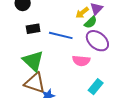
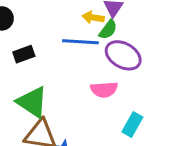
yellow arrow: (82, 13) -> (93, 18), turned 56
blue line: (61, 35) -> (80, 42), moved

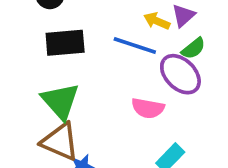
green semicircle: (108, 30) -> (193, 48), moved
black rectangle: (24, 54) -> (65, 43), size x1.5

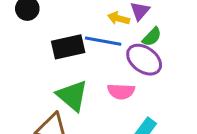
black rectangle: (65, 43) -> (68, 47), moved
green triangle: (60, 101) -> (72, 96), moved

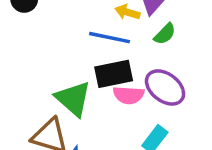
black rectangle: (68, 47) -> (114, 74), moved
purple ellipse: (144, 60) -> (165, 87), moved

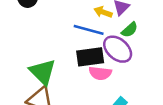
purple ellipse: (165, 87) -> (118, 49), moved
green triangle: (73, 99) -> (43, 72), moved

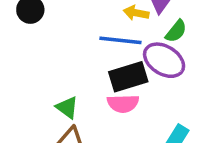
green triangle: (43, 72) -> (67, 107), size x0.6
pink semicircle: (100, 73) -> (123, 104), moved

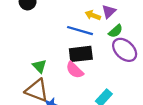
purple ellipse: (164, 60) -> (125, 50), moved
pink semicircle: (123, 104) -> (75, 70), turned 36

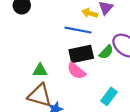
green semicircle: (116, 31) -> (106, 52), moved
green triangle: (39, 66) -> (40, 70), turned -40

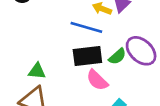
pink semicircle: (76, 71) -> (97, 80), moved

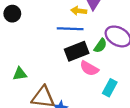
green triangle: (37, 71) -> (20, 74), moved

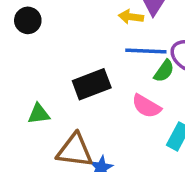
blue line: (70, 29) -> (146, 51), moved
black rectangle: (77, 51) -> (92, 84), moved

